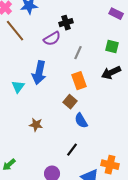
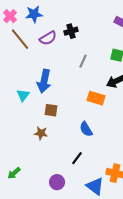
purple semicircle: (52, 39) -> (48, 38), moved
orange rectangle: (79, 81) -> (96, 98), moved, turned -54
brown square: (70, 102) -> (51, 110), moved, turned -32

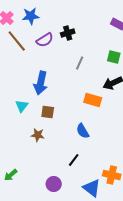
cyan triangle: (23, 95) -> (22, 106), moved

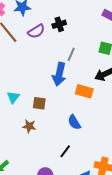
blue arrow: (41, 83) -> (59, 74), moved

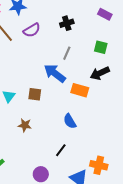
black cross: (59, 24) -> (67, 23), moved
blue arrow: (59, 74) -> (55, 73), turned 115
brown square: (39, 103) -> (35, 94), moved

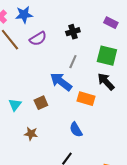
green square: (101, 47) -> (107, 56), size x1.5
black arrow: (100, 73) -> (106, 82), turned 72
brown square: (35, 94) -> (41, 103), turned -32

